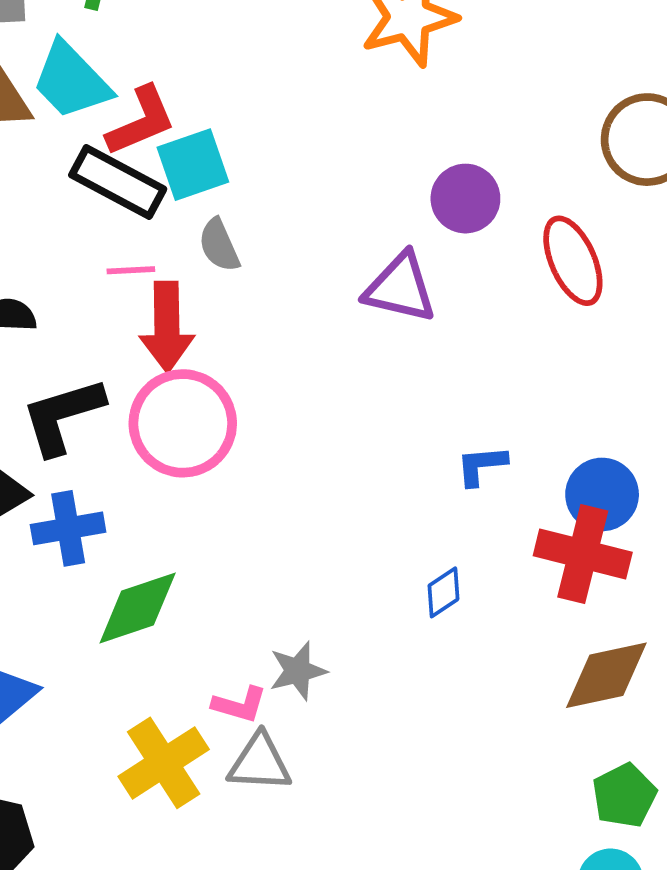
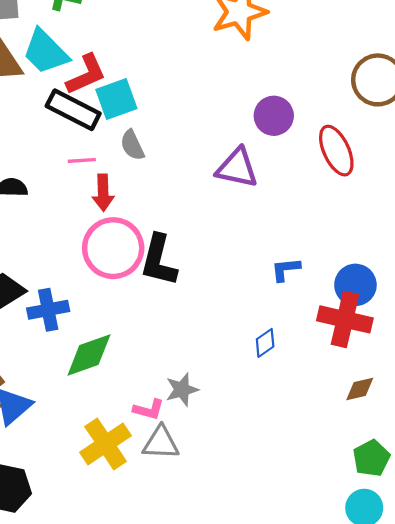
red arrow: (167, 327) -> (103, 193), size x0.7
black L-shape: (63, 416) -> (159, 260), moved, turned -58
brown diamond: (606, 675) -> (360, 389), size x0.6

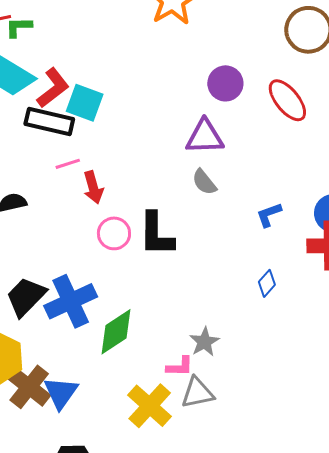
cyan square: (116, 99) -> (85, 103), turned -36
gray semicircle: (132, 145) -> (204, 182), moved
pink circle: (113, 248) -> (114, 233), size x0.6
blue cross: (48, 310) -> (71, 301), size x1.4

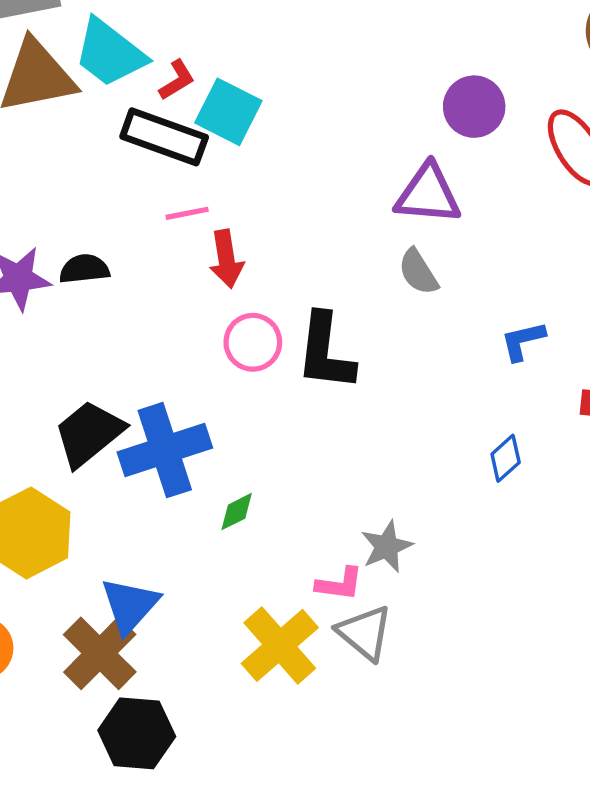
red L-shape: (53, 88) -> (177, 80), size x0.6
green diamond: (116, 332) -> (237, 512), size x0.5
brown cross: (29, 387) -> (100, 653), moved
gray triangle: (198, 393) -> (365, 633), turned 45

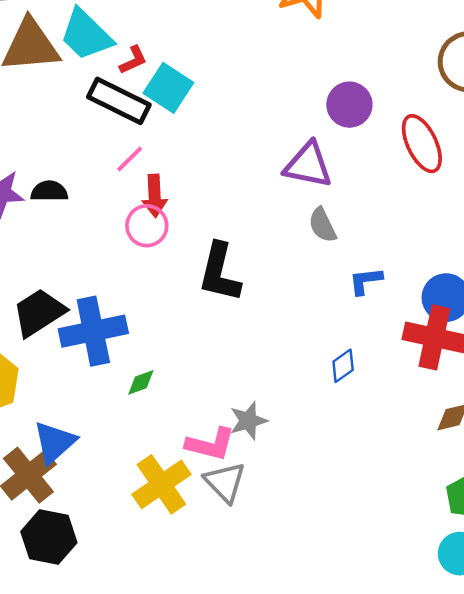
pink line: (187, 213) -> (130, 159), turned -40
gray semicircle: (418, 272) -> (322, 225), moved
pink circle: (253, 342) -> (147, 226), moved
pink L-shape: (339, 584) -> (210, 444), size x1.4

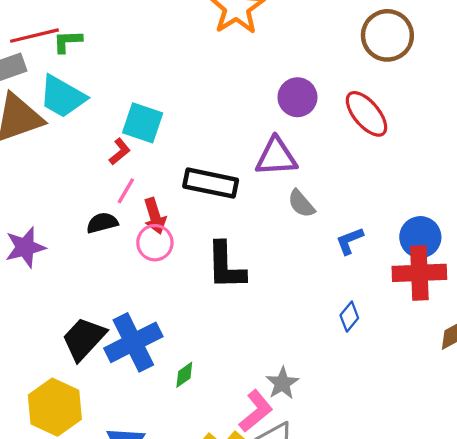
red L-shape: (133, 60) -> (120, 151), moved
black rectangle: (119, 101) -> (211, 183), moved
black semicircle: (49, 191) -> (102, 223), moved
pink L-shape: (210, 444) -> (256, 411), turned -39

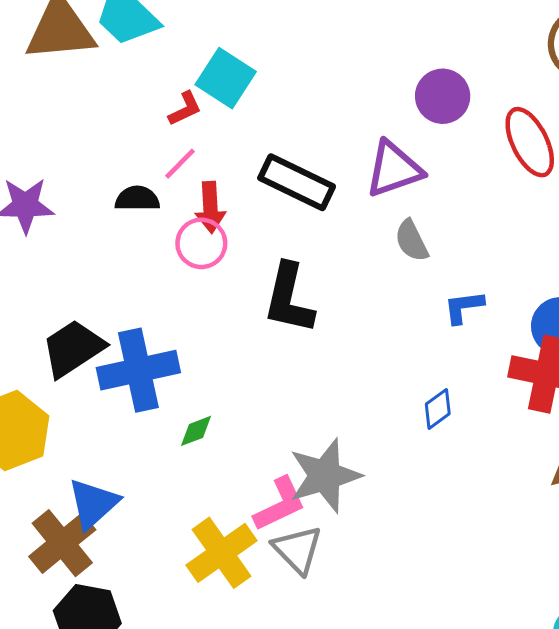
purple triangle: (276, 157) -> (394, 169), turned -30
gray star: (282, 383) -> (325, 476), size x1.6

